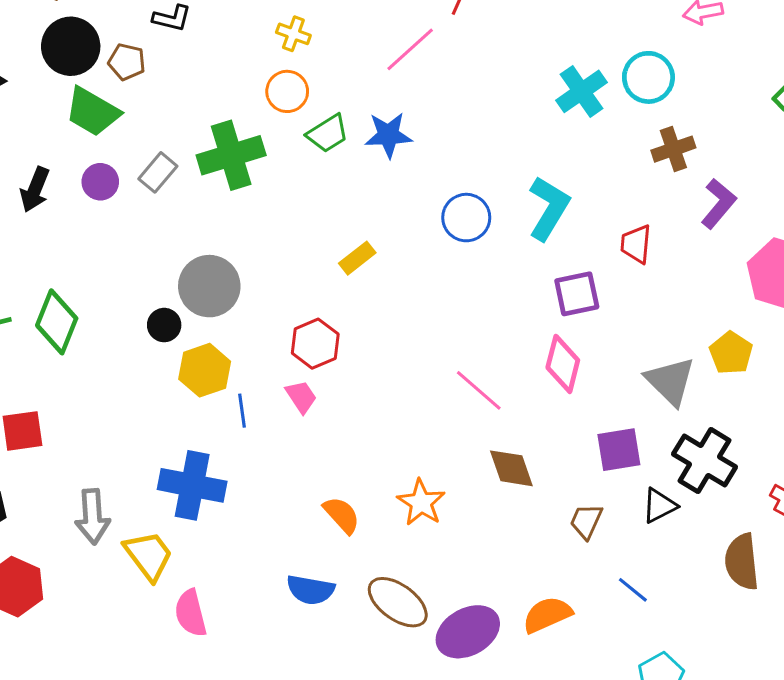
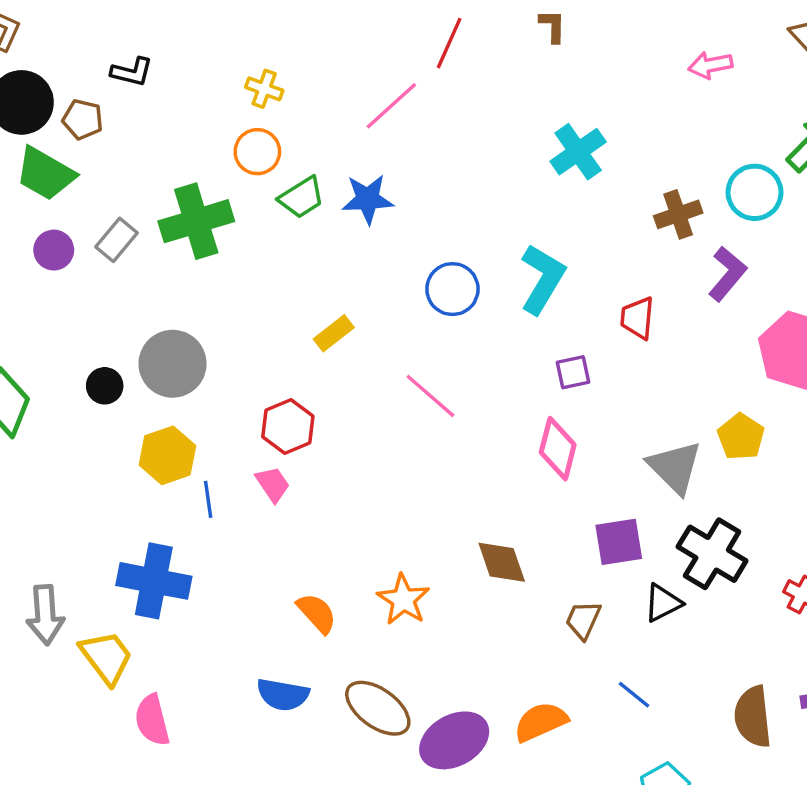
cyan circle: (648, 77) -> (755, 192), moved
purple square: (577, 294) -> (573, 372), size x0.7
black circle: (164, 325) -> (105, 386), moved
pink line: (479, 390) -> (430, 396), moved
brown semicircle: (742, 562) -> (753, 717), moved

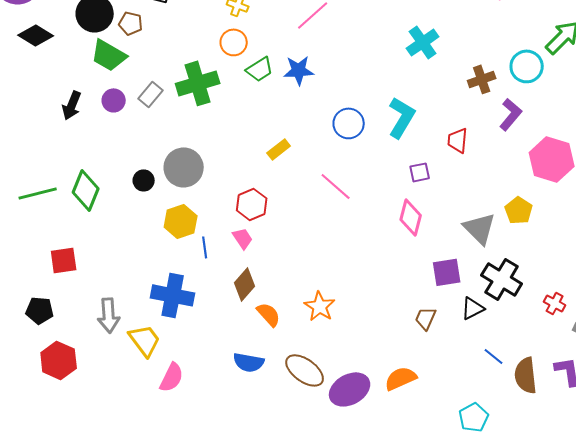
brown diamond: (502, 562) -> (245, 284), moved, turned 60
blue line: (634, 695) -> (494, 356), moved
pink semicircle: (152, 720) -> (172, 377), turned -140

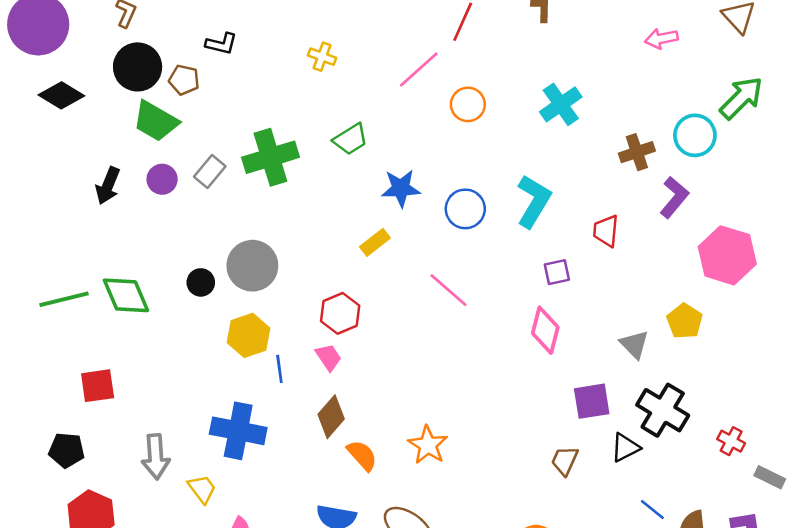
orange circle: (234, 42) -> (468, 104), moved
blue star: (299, 70) -> (401, 188), moved
green diamond: (86, 190) -> (126, 295), turned -45
gray triangle: (480, 228) -> (634, 344), size x0.7
yellow trapezoid: (145, 340) -> (202, 489), size x0.7

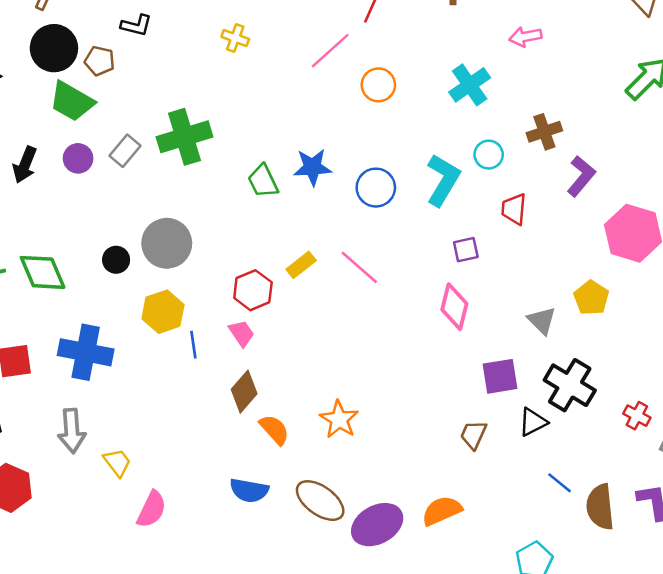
pink arrow: (661, 39) -> (525, 37), moved
cyan circle: (695, 135) -> (489, 155), moved, size x0.7
green trapezoid: (350, 139) -> (263, 181), moved, turned 96
yellow rectangle: (375, 242) -> (301, 265), moved
blue cross: (238, 431) -> (86, 352), moved

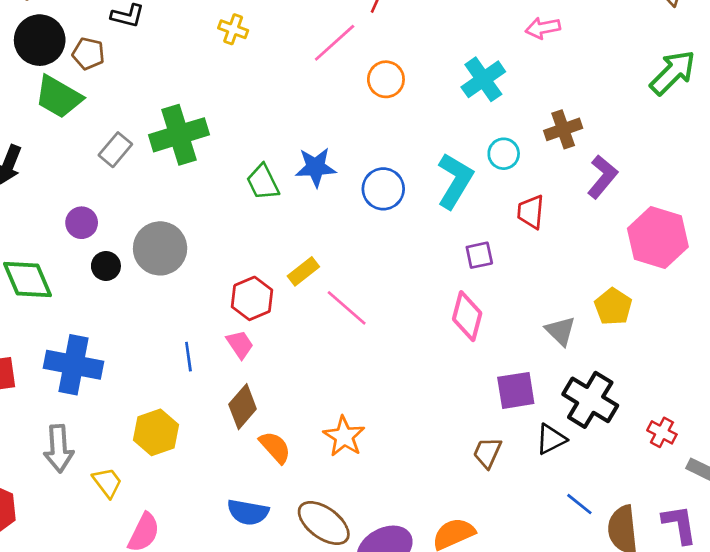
purple circle: (78, 158) -> (82, 223), moved
pink line: (359, 267) -> (347, 308), moved
yellow hexagon: (163, 312) -> (156, 432), moved

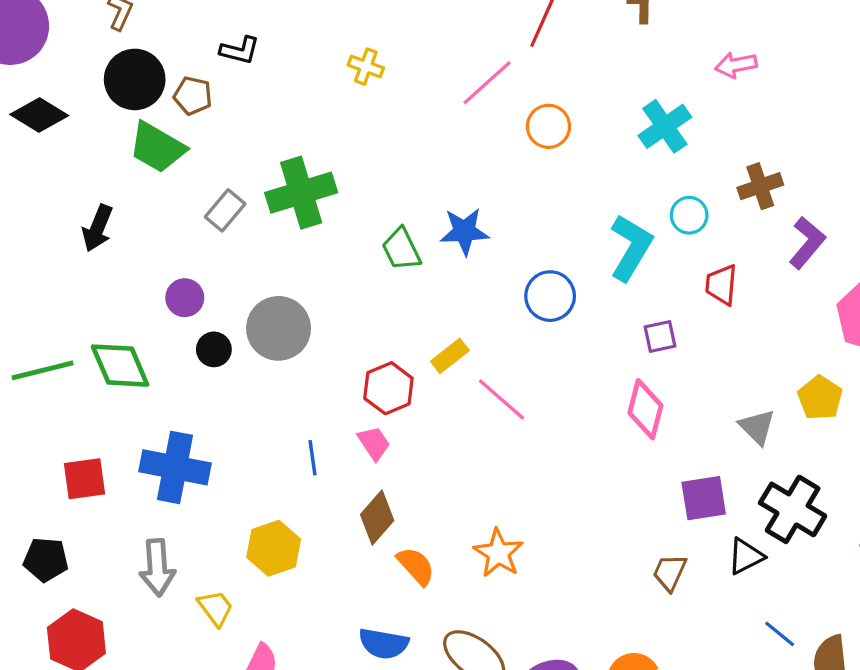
blue circle: (383, 189) -> (550, 296), moved

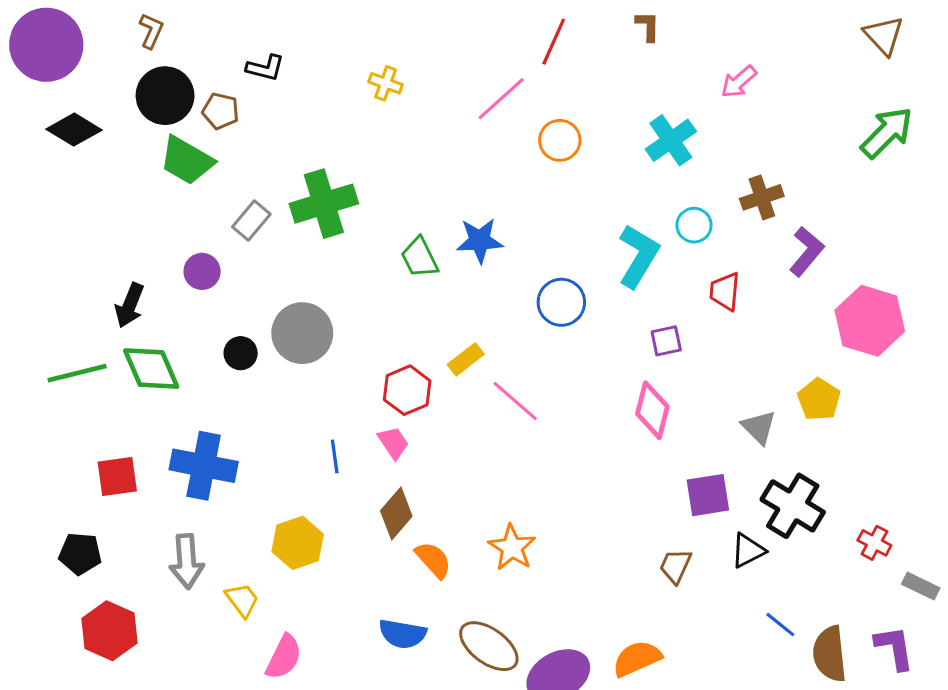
pink arrow: (736, 65) -> (739, 82), turned -30
black arrow: (97, 228) -> (130, 305), moved
purple circle: (185, 298) -> (202, 271), moved

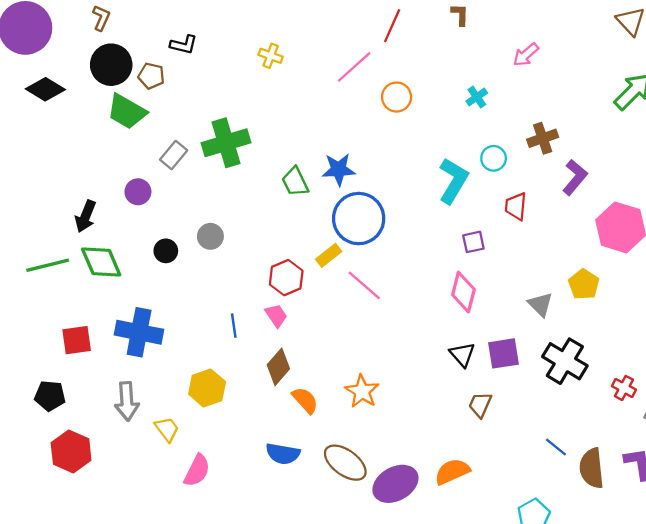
cyan cross: (671, 140) -> (477, 97), size x0.6
blue circle: (561, 302) -> (359, 219), moved, size x1.5
gray circle: (302, 333) -> (210, 236), size x0.6
black triangle: (748, 551) -> (462, 355), moved, turned -44

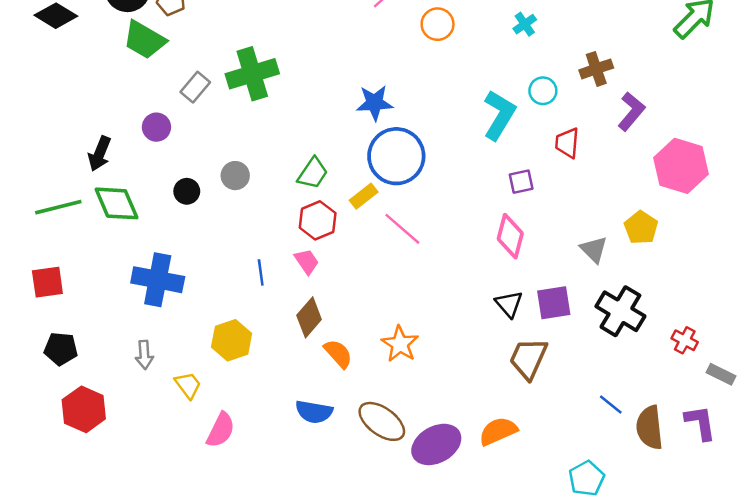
green trapezoid: (295, 182) -> (313, 173), moved, turned -120
red square: (77, 340) -> (47, 282), moved
gray arrow: (127, 401) -> (144, 355), size x0.7
brown trapezoid: (480, 405) -> (528, 358), size x1.5

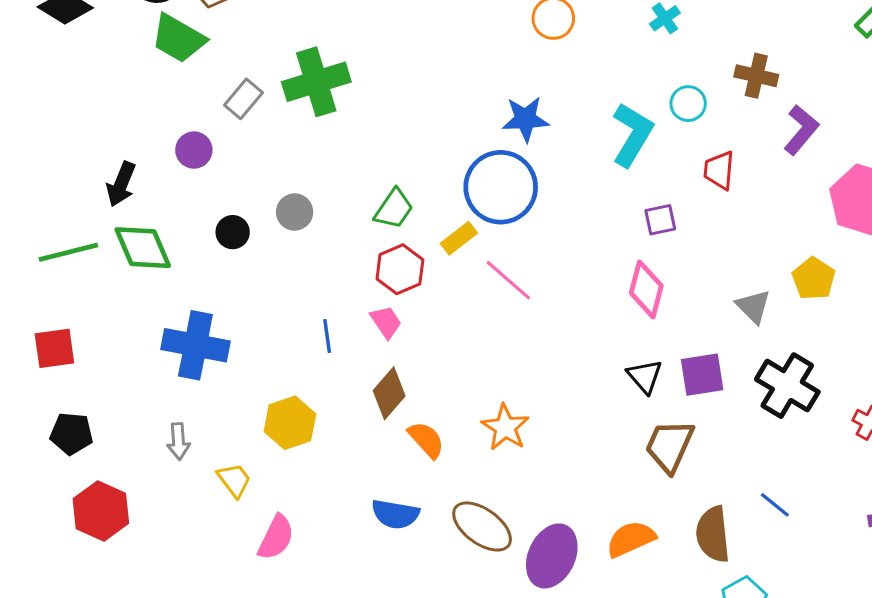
brown cross: (596, 69) -> (756, 76), turned 32
blue star: (375, 103) -> (525, 119), moved
brown semicircle: (650, 428) -> (713, 534), moved
purple ellipse: (436, 444) -> (552, 556), turned -36

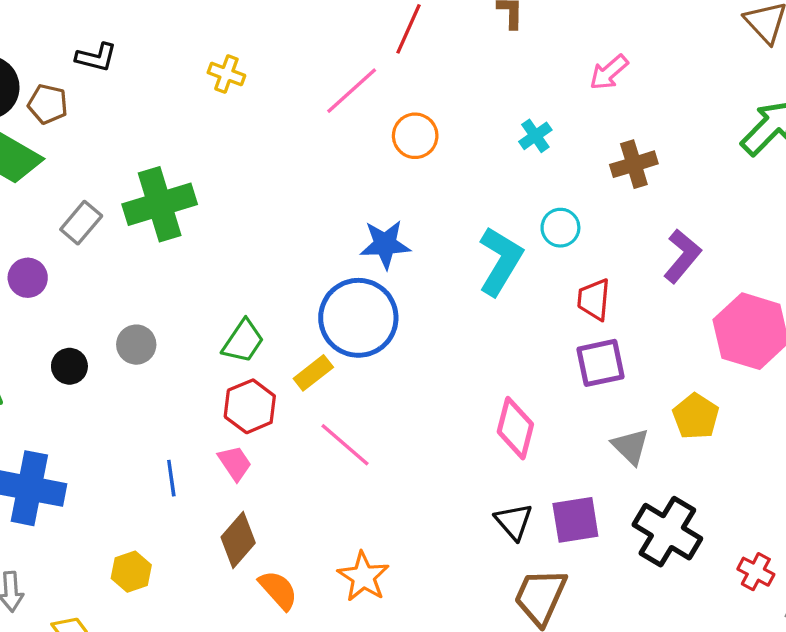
brown cross: (756, 76) -> (634, 164), moved, turned -30
purple square: (660, 220) -> (601, 363), moved, size x1.4
pink line: (508, 280) -> (345, 445), moved
yellow hexagon: (290, 423) -> (131, 572), size x0.7

